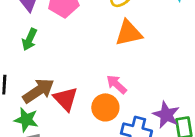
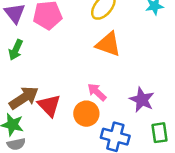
orange triangle: (129, 33) -> (108, 44), turned 32
purple star: (166, 115) -> (142, 100), moved

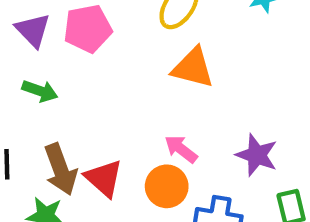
green arrow: (16, 50) -> (40, 91), turned -90
brown arrow: (24, 98) -> (61, 169), turned 108

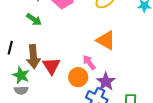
orange triangle: (193, 68) -> (106, 40), moved
purple star: (257, 155) -> (106, 82), moved

